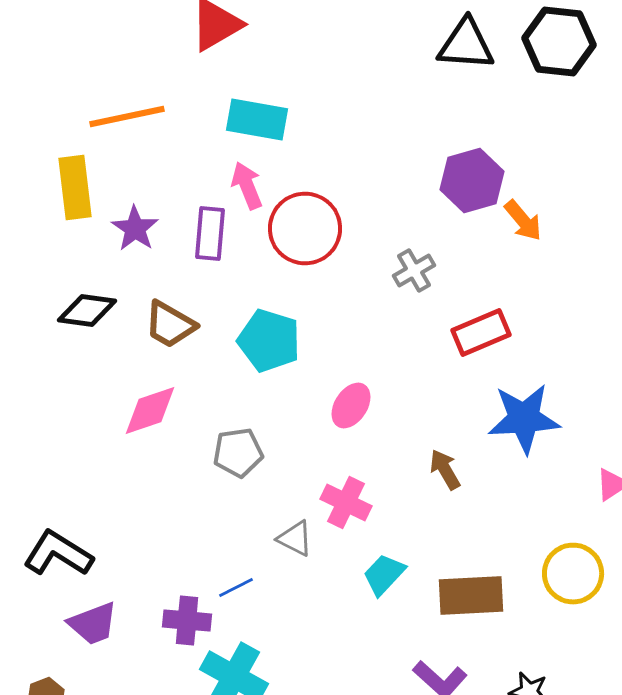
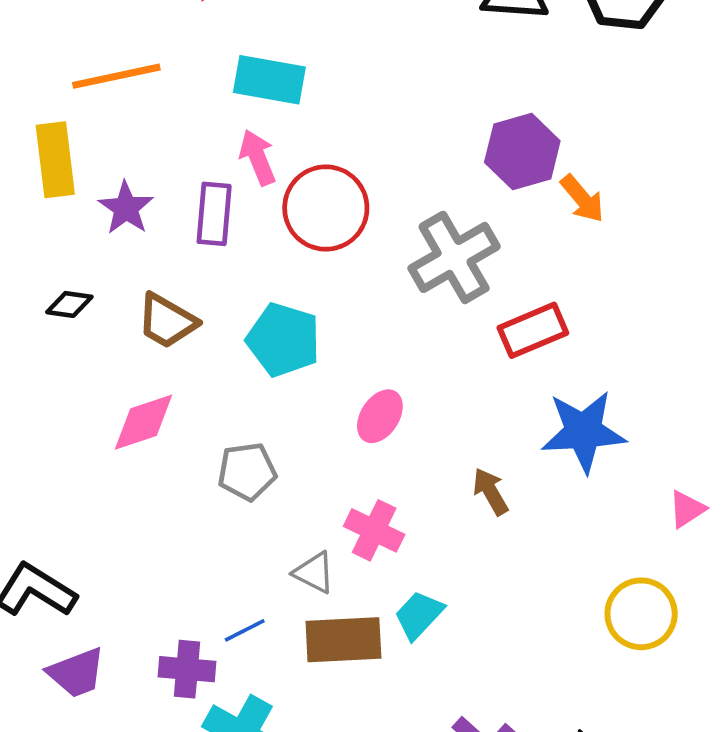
gray cross: (414, 270) -> (454, 257), size x1.8
black diamond: (87, 310) -> (69, 304), size x0.7
brown rectangle: (471, 596) -> (343, 640), moved

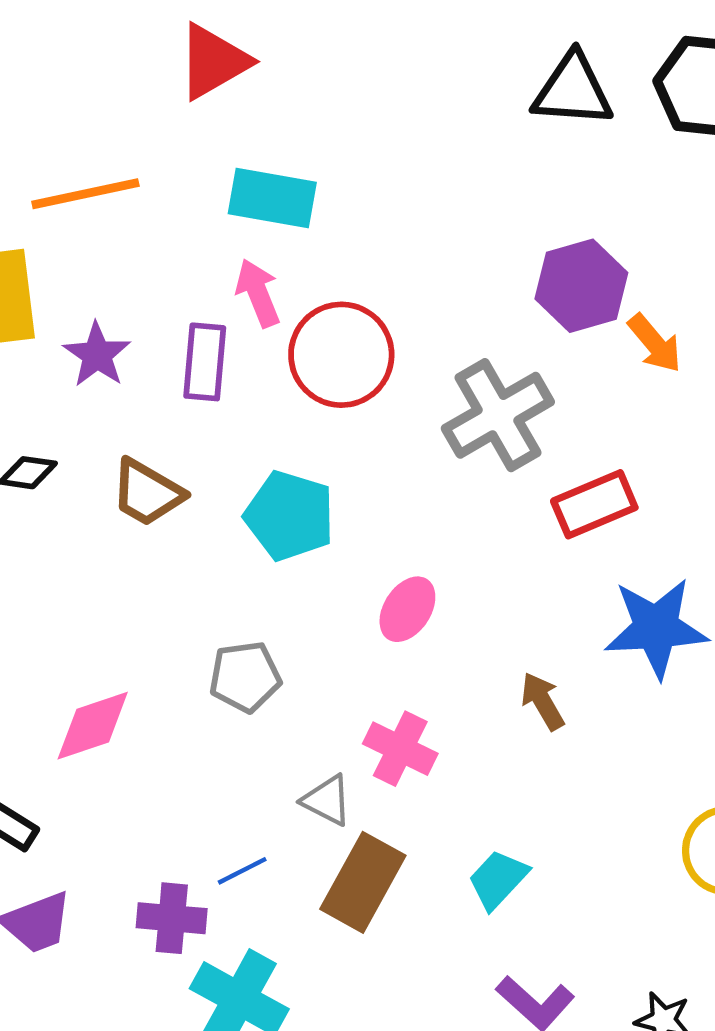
pink diamond: (143, 422) -> (93, 726), moved
cyan trapezoid: (419, 615) -> (498, 879), moved
brown rectangle: (343, 640) -> (363, 882), turned -58

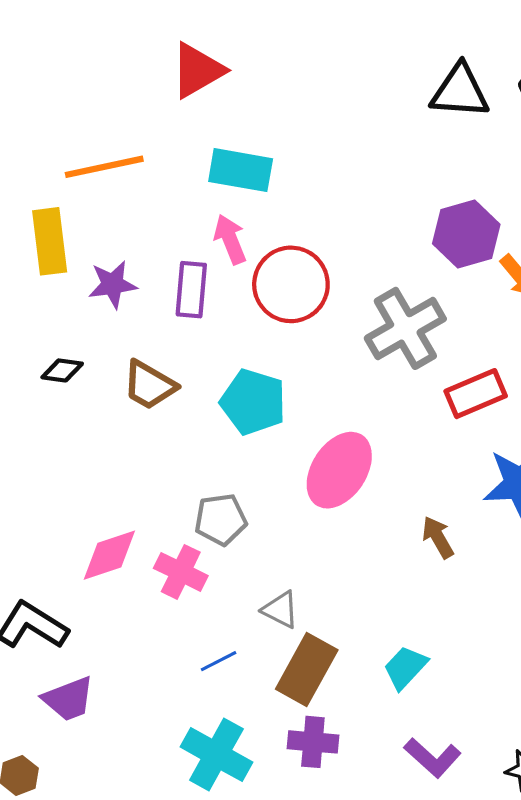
purple star: (97, 355) -> (113, 284), turned 30
pink ellipse: (407, 609) -> (339, 470), size x1.6
pink cross: (400, 749) -> (181, 572), moved
purple cross: (172, 918) -> (313, 742), moved

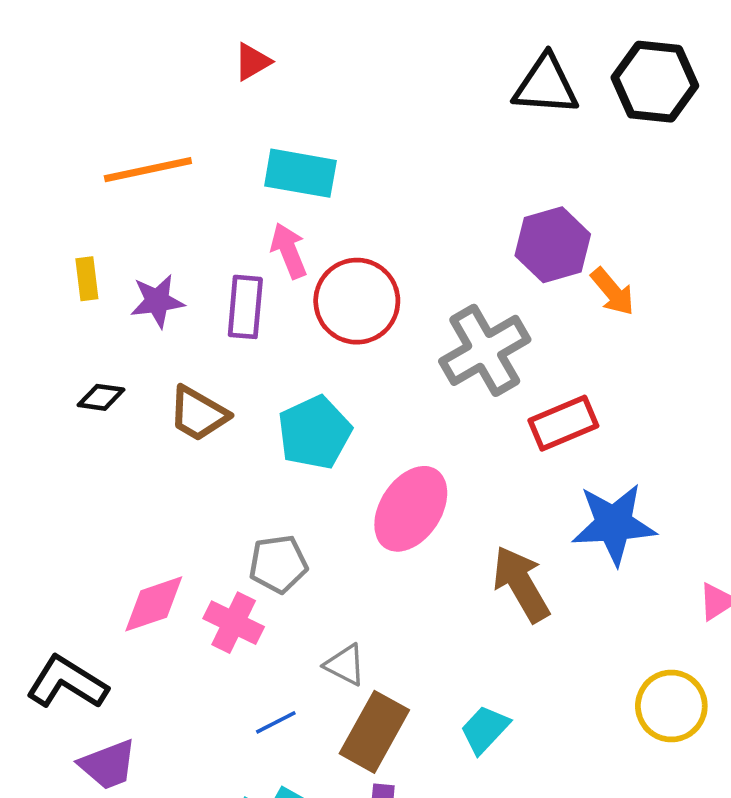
red triangle: (198, 70) -> (252, 62), size x0.6
yellow rectangle: (50, 241) -> (87, 279), moved, size x0.6
cyan pentagon: (253, 402) -> (315, 433), turned 30
brown arrow: (438, 537) -> (521, 584), size x1.6

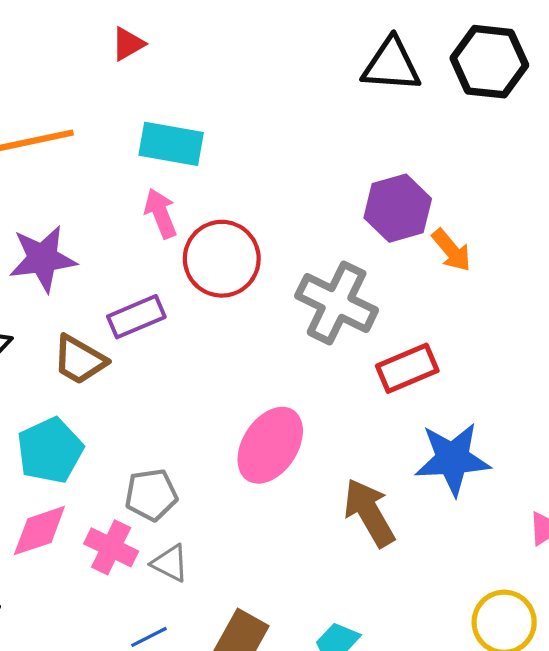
purple star: (157, 301) -> (43, 259), size x1.4
purple rectangle: (245, 307) -> (136, 317), moved, turned 62
gray cross: (485, 350) -> (337, 303), turned -34
cyan pentagon: (315, 433) -> (50, 450), moved
gray triangle: (345, 665) -> (170, 563), moved

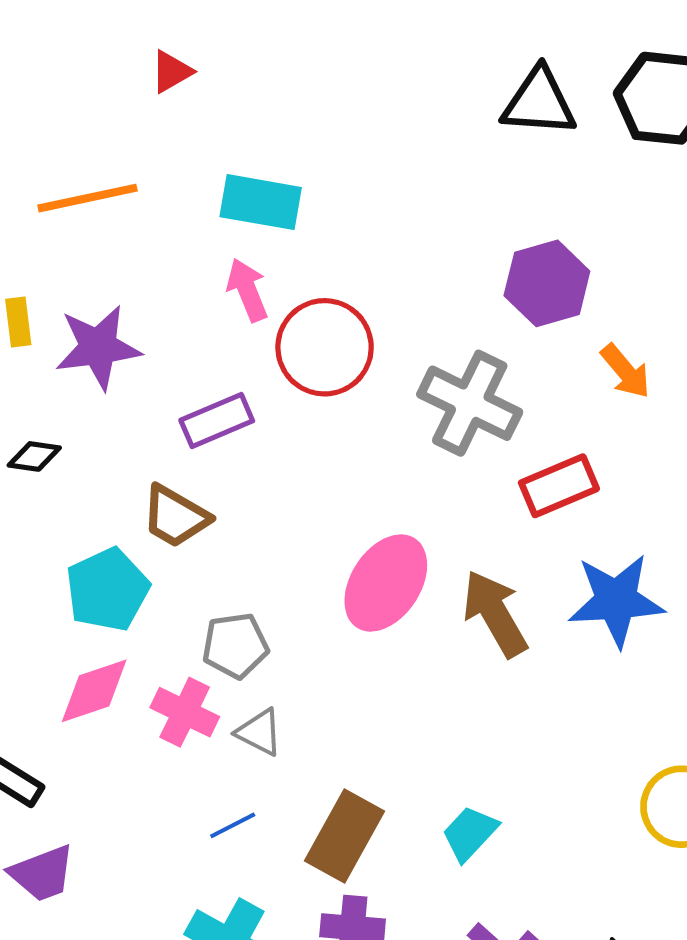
red triangle: (128, 44) -> (171, 72), moved
orange arrow: (451, 250) -> (626, 371), moved
brown trapezoid: (79, 360) -> (175, 516), moved
brown arrow: (369, 513) -> (495, 614), moved

